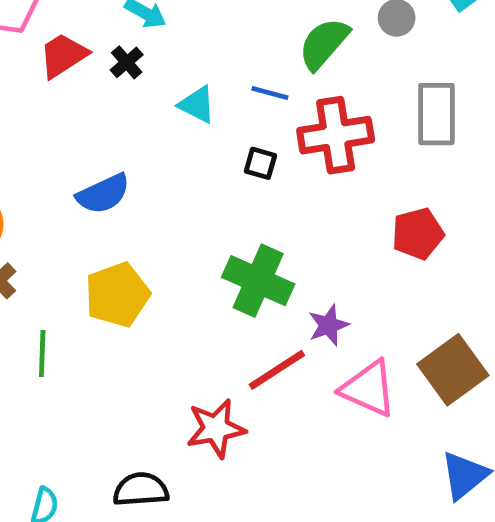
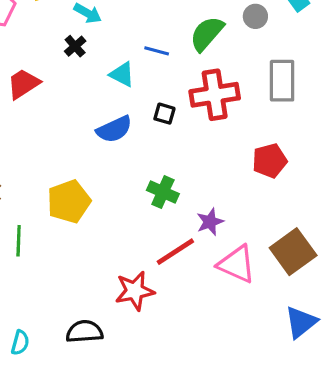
red trapezoid: (63, 55) -> (23, 84), moved
blue line: (270, 93) -> (157, 51), moved
blue semicircle: (103, 194) -> (114, 129), moved
green cross: (258, 281) -> (163, 192), size x0.7

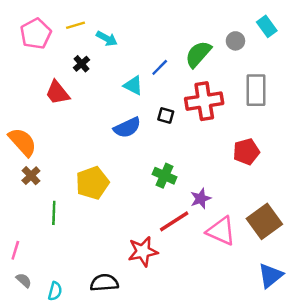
black cross: (75, 46) -> (81, 64), moved
blue line: (157, 51) -> (160, 67), turned -60
red trapezoid: (23, 84) -> (57, 93), turned -96

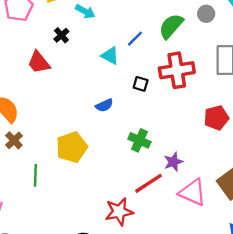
blue semicircle: (127, 128) -> (104, 105), moved, size x0.7

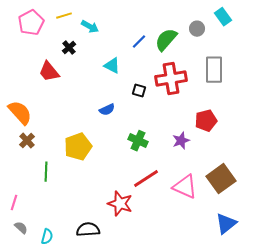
blue line: (135, 39) -> (139, 42), moved
purple star: (173, 162) -> (181, 141), moved
red star: (119, 212) -> (120, 204), turned 30

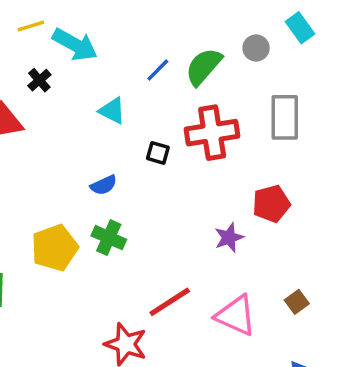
cyan arrow: (90, 27) -> (75, 45), size x1.5
green cross: (138, 141) -> (109, 238), moved
brown square: (221, 179) -> (297, 302), size x0.5

